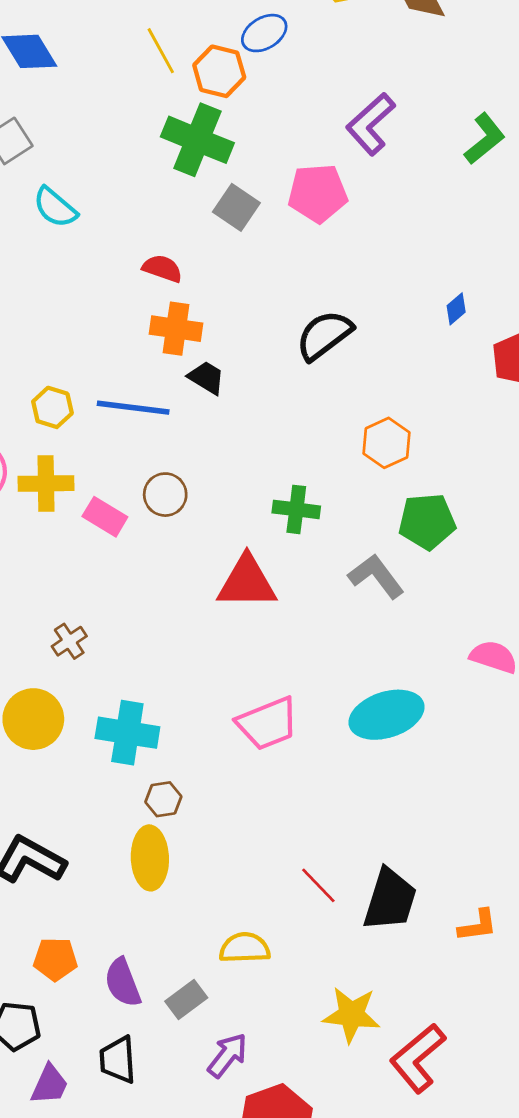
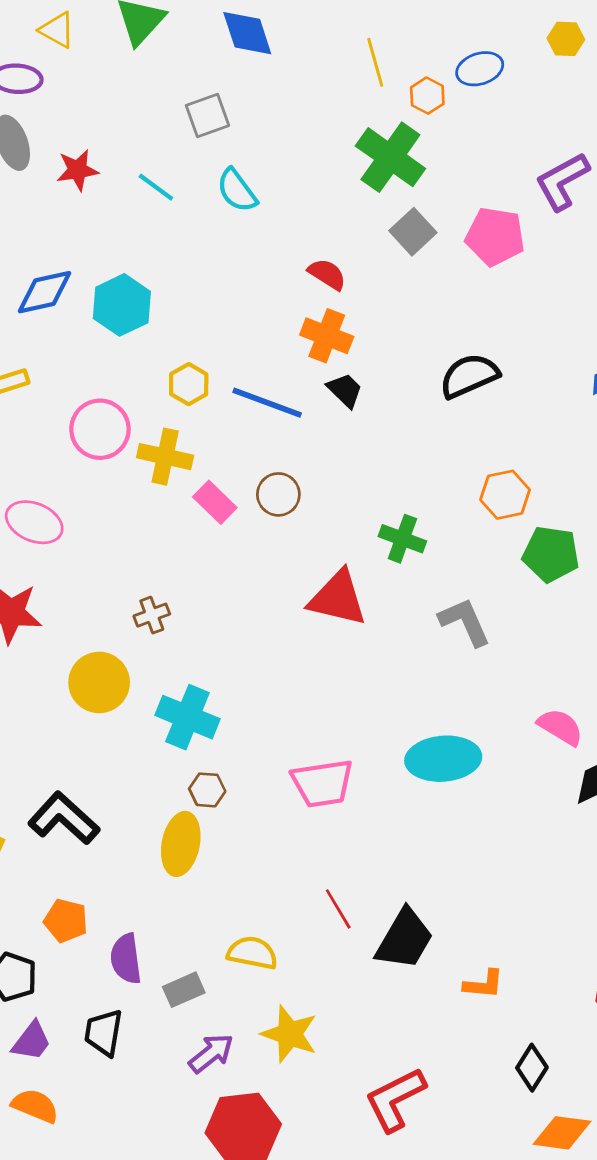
orange hexagon: (219, 71) -> (427, 96), size x0.7
green pentagon: (427, 521) -> (551, 554), moved
pink trapezoid: (268, 723) -> (322, 783), moved
yellow star: (351, 1015) -> (290, 1034), moved

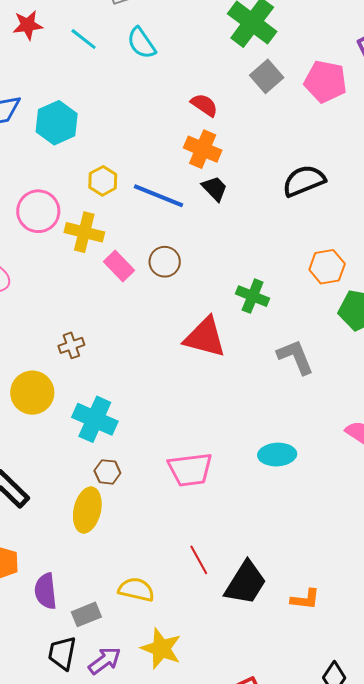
cyan ellipse: (443, 759) -> (277, 455), size x0.7
orange L-shape: (484, 984) -> (305, 599), moved
black trapezoid: (104, 1033) -> (62, 653), moved

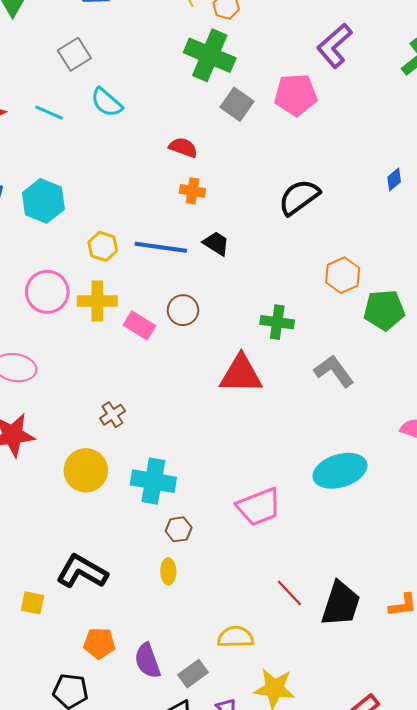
orange cross: (203, 149) -> (192, 191), size x0.7
black trapezoid: (215, 189) -> (216, 243), moved
cyan ellipse: (277, 455) -> (340, 471), size x1.4
yellow ellipse: (87, 510) -> (168, 571), size x0.6

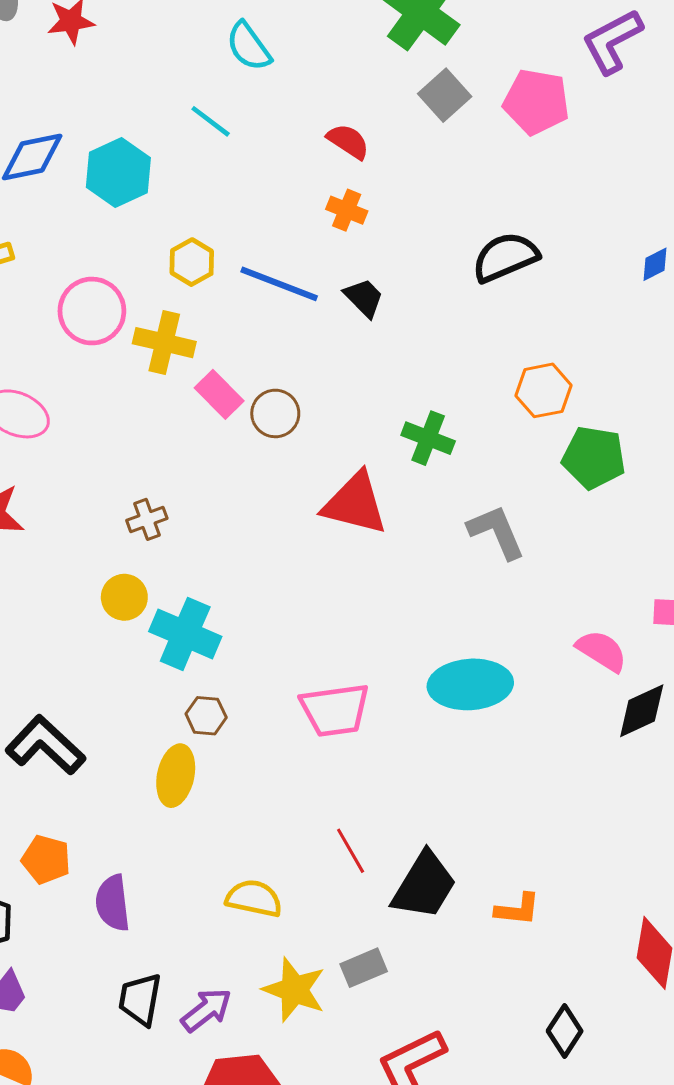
cyan line: (49, 113) -> (211, 121), moved
brown circle: (183, 310) -> (275, 413), moved
yellow circle: (86, 470) -> (124, 597), moved, size x0.7
yellow ellipse: (168, 571) -> (176, 776), size x1.5
gray rectangle: (193, 674) -> (364, 968), moved

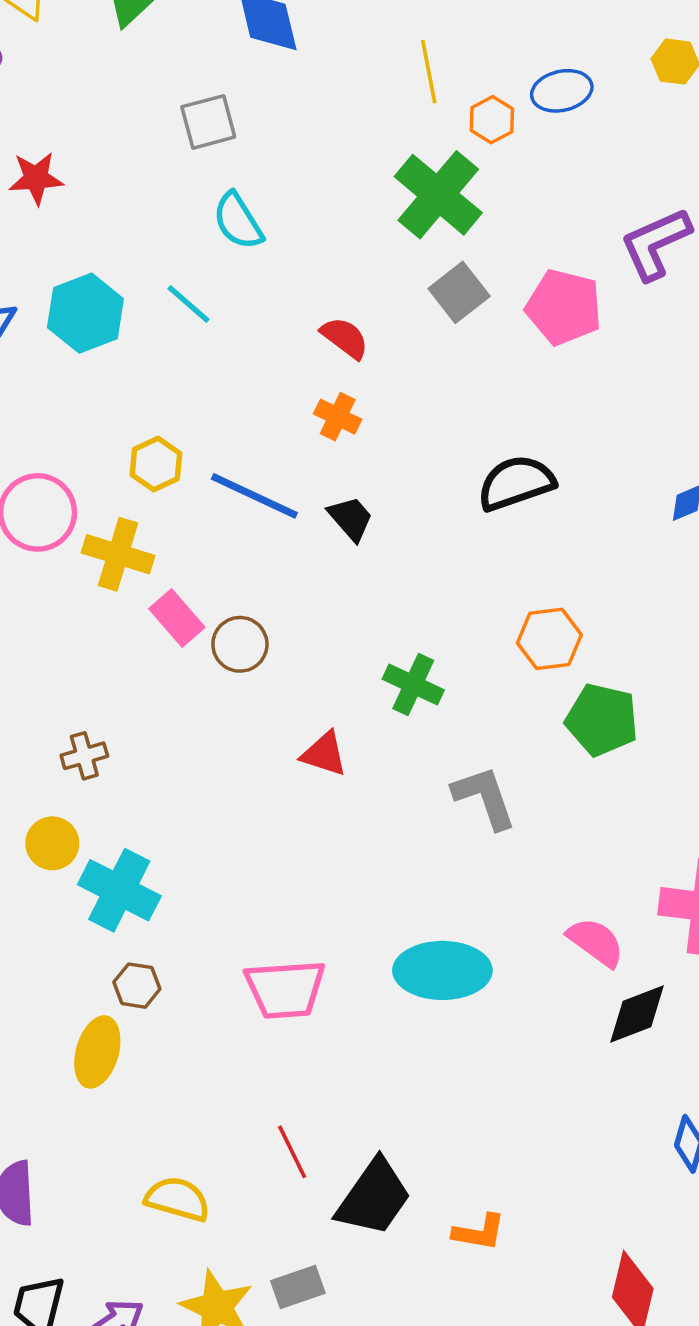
cyan hexagon: (118, 173) -> (85, 313), moved
red triangle: (355, 504) -> (324, 754), size x0.6

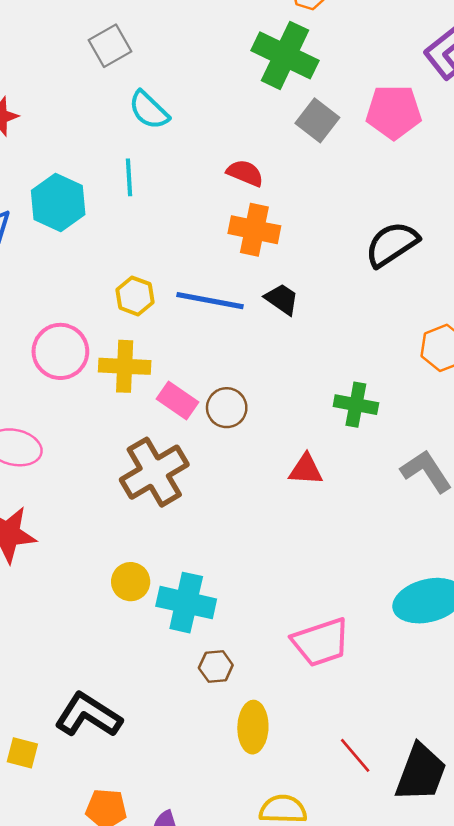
cyan line: (189, 304) -> (129, 177), turned 60
orange cross: (338, 417) -> (254, 230), size x1.5
brown cross: (84, 756) -> (154, 472), moved, size x2.0
yellow ellipse: (97, 1052) -> (253, 727), moved

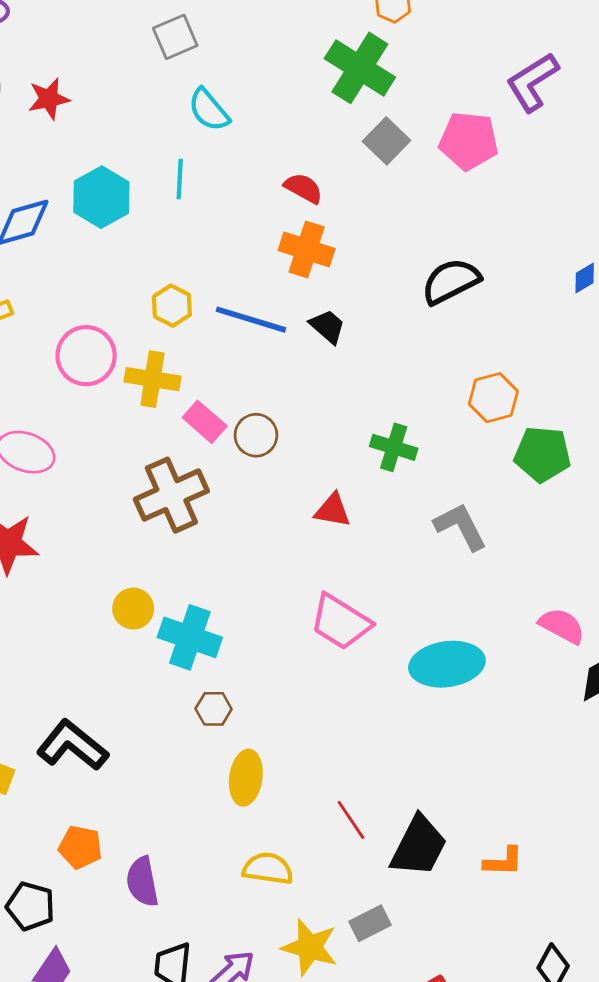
pink trapezoid: (321, 642) -> (340, 622), moved, turned 44

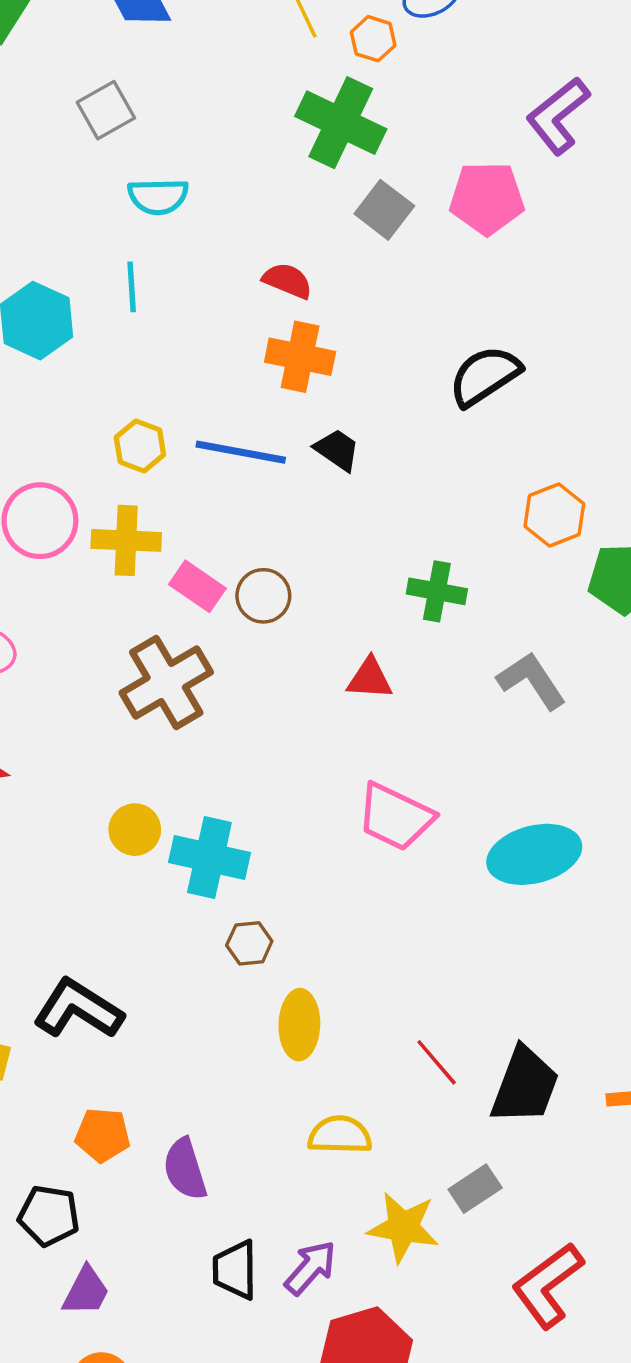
cyan semicircle: (209, 110) -> (158, 196), turned -45

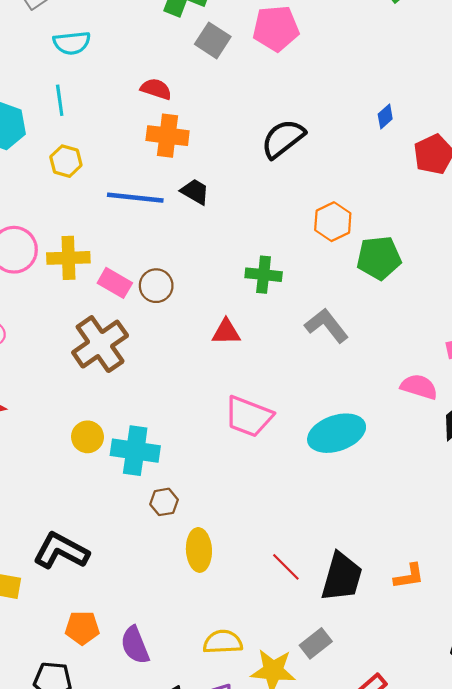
yellow hexagon: (140, 446) -> (66, 161), moved
yellow semicircle: (340, 1135) -> (223, 642), moved

